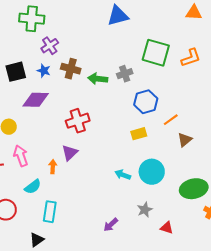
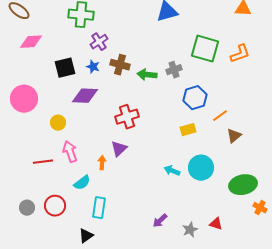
gray star: (145, 210) -> (190, 230), moved

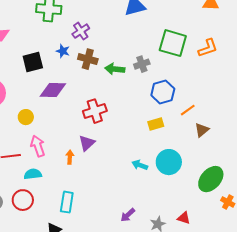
purple cross: (99, 42) -> (81, 31), moved
blue star: (93, 67) -> (63, 51), moved
cyan semicircle: (82, 183) -> (33, 174), moved, turned -150
green ellipse: (243, 185) -> (211, 179), turned -36

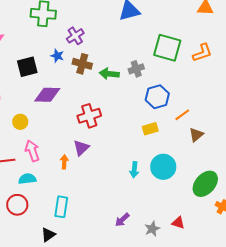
cyan arrow: (140, 165) -> (134, 170), turned -105

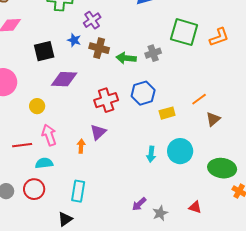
blue hexagon: (157, 97) -> (143, 93), moved
green ellipse: (205, 184) -> (222, 168), turned 56
gray star: (152, 229) -> (160, 213), moved

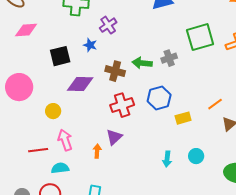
green square: (184, 32) -> (200, 37), turned -32
brown cross: (99, 48) -> (115, 71), moved
cyan circle: (180, 151) -> (196, 156), size x0.6

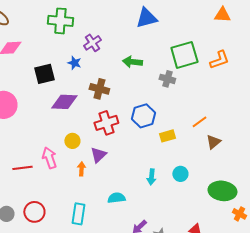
gray cross: (169, 58) -> (167, 79), moved, turned 35
green arrow: (142, 63) -> (132, 62), moved
yellow circle: (53, 111) -> (72, 141), moved
cyan semicircle: (60, 168) -> (116, 198), moved

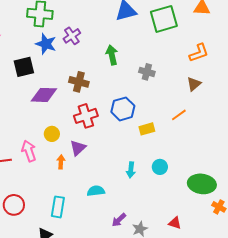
green square: (184, 55) -> (164, 19), moved
green arrow: (132, 62) -> (112, 55), turned 72
blue star: (74, 63) -> (46, 44), moved, size x1.5
brown triangle: (213, 142) -> (194, 84), moved

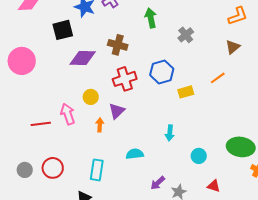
gray cross: (147, 72) -> (186, 35), turned 35
cyan circle: (160, 167) -> (199, 156), moved

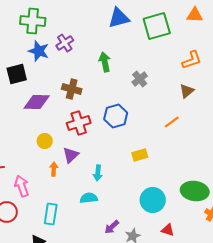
yellow rectangle: (186, 92) -> (140, 155), moved
pink arrow: (68, 114) -> (22, 186), moved
cyan arrow: (170, 133) -> (98, 173), moved
cyan circle: (199, 156) -> (153, 200), size x1.6

